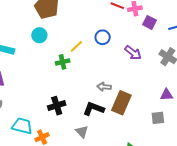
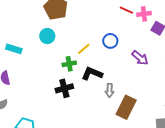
gray arrow: (104, 87) -> (110, 90), turned -96
black cross: (57, 106) -> (64, 88), moved
black L-shape: (94, 109) -> (92, 73), moved

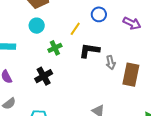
green cross: (69, 64) -> (55, 48), moved
black cross: (64, 88) -> (44, 76), moved

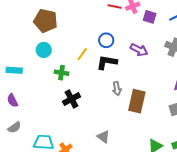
green cross: (55, 48) -> (61, 73), turned 32
black L-shape: (89, 51) -> (107, 62), moved
black cross: (44, 76) -> (71, 99), moved

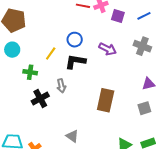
gray arrow: (117, 89) -> (61, 86), moved

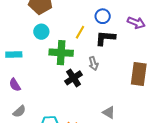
green cross: (30, 72) -> (61, 53), size x1.6

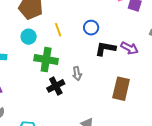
purple arrow: (136, 23) -> (129, 48), moved
yellow line: (80, 32) -> (58, 30), moved, turned -56
black L-shape: (105, 38) -> (105, 49), moved

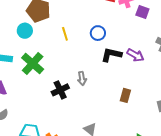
cyan circle: (29, 37) -> (25, 31), moved
green cross: (46, 60) -> (33, 64), moved, turned 30
brown rectangle: (121, 89) -> (125, 95), size x0.6

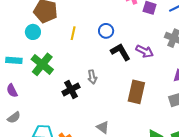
yellow line: (65, 34) -> (73, 33), turned 32
black L-shape: (111, 55) -> (121, 52), turned 50
brown rectangle: (125, 95) -> (136, 92), size x1.6

